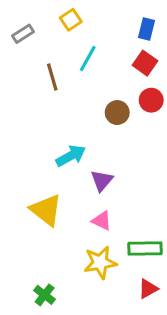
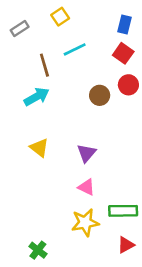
cyan line: (88, 58) -> (75, 49), turned 35
cyan arrow: (71, 156) -> (37, 97), moved
yellow triangle: (46, 210) -> (39, 148), moved, size x0.7

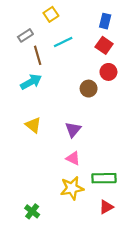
gray rectangle: (20, 28) -> (25, 35), moved
brown circle: (100, 95) -> (89, 89), moved

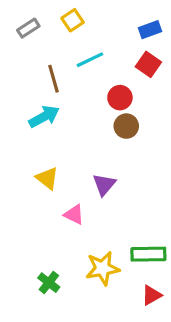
blue rectangle: (105, 21) -> (150, 30), turned 56
gray rectangle: (25, 35) -> (28, 28), moved
red circle: (108, 72) -> (120, 98), moved
pink triangle: (73, 158) -> (74, 215), moved
green cross: (32, 211) -> (49, 283), moved

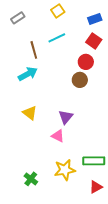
yellow square: (73, 20) -> (58, 11), moved
red circle: (120, 98) -> (86, 62), moved
pink triangle: (74, 215) -> (58, 136), moved

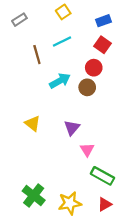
cyan arrow: (28, 74) -> (60, 81), moved
pink triangle: (58, 136) -> (87, 150), moved, turned 32
green rectangle: (94, 161) -> (102, 176), turned 30
yellow star: (65, 170) -> (70, 203), moved
green cross: (31, 179) -> (34, 196), size x1.5

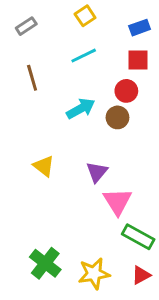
red square: (102, 45) -> (138, 60), turned -35
brown line: (37, 55) -> (32, 78), moved
pink triangle: (87, 150) -> (117, 201), size x1.5

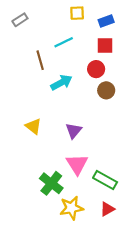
yellow square: (85, 16) -> (77, 13), moved, turned 32
brown line: (32, 78) -> (40, 60), moved
brown circle: (117, 117) -> (106, 90), moved
pink triangle: (117, 201) -> (77, 164), moved
green cross: (45, 263) -> (51, 183), moved

